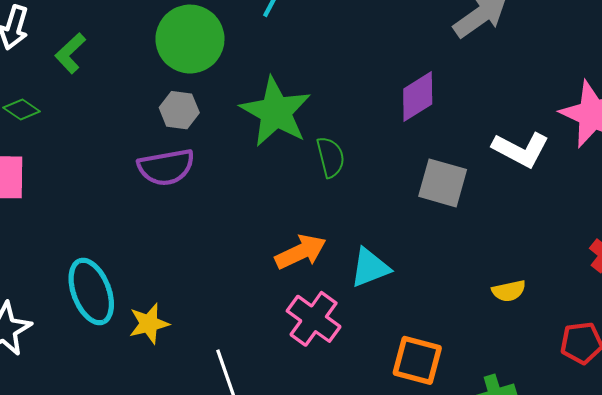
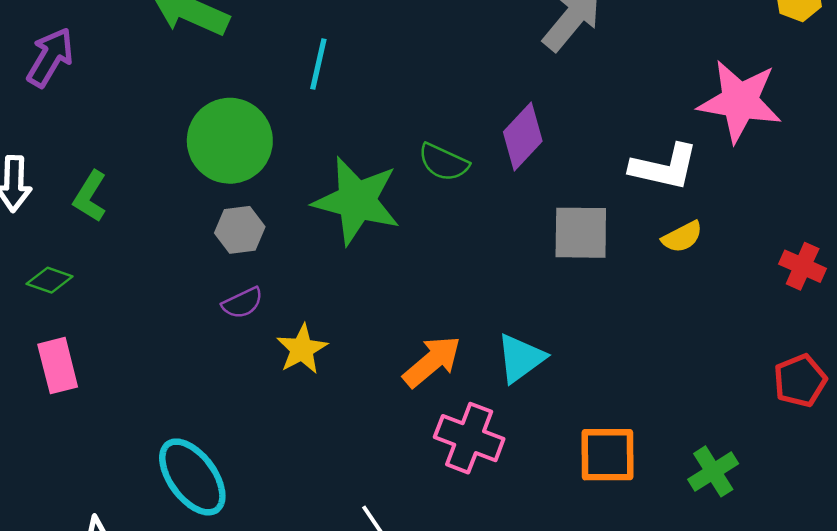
green semicircle: (330, 157) -> (443, 162), moved, turned 144
purple semicircle: (166, 167) -> (242, 303), size x0.6
yellow semicircle: (509, 291) -> (682, 237), moved
yellow star: (149, 324) -> (302, 349), moved

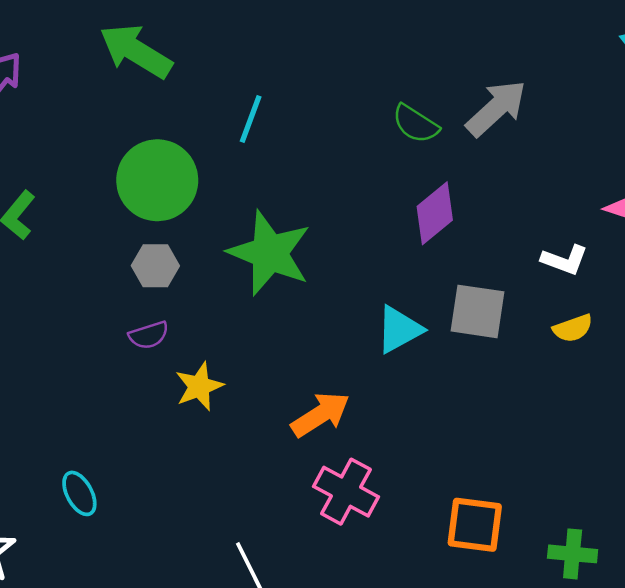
green semicircle: (443, 162) -> (416, 124), moved
white L-shape: (664, 167) -> (565, 260), size x0.7
cyan triangle: (521, 358) -> (399, 330), moved
green cross: (713, 471) -> (573, 554), turned 30
cyan ellipse: (192, 477) -> (79, 493), size x0.6

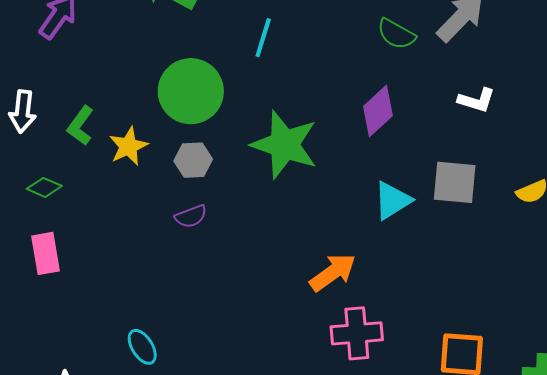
purple diamond: (435, 213) -> (378, 111), moved
white L-shape: (565, 260) -> (477, 100), moved
yellow star: (199, 386) -> (128, 146), moved
pink cross: (346, 492) -> (357, 333), turned -30

